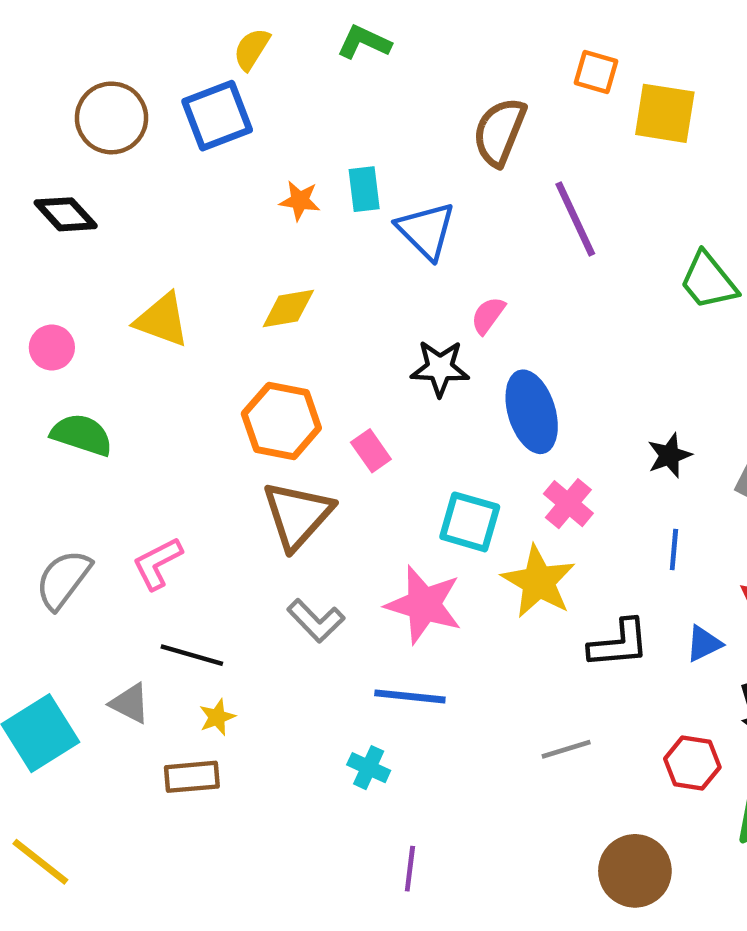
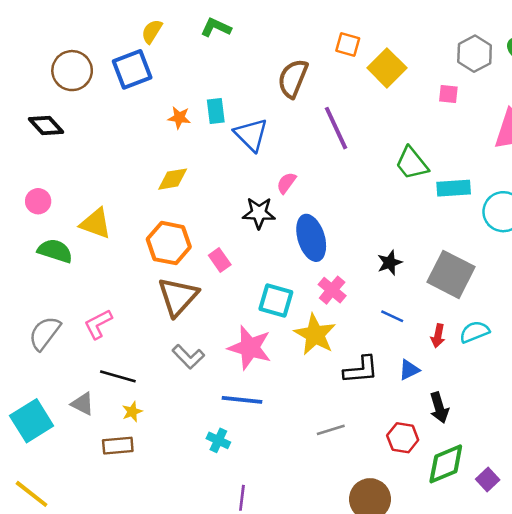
yellow square: (665, 113) -> (387, 68), turned 36
yellow triangle: (162, 320) -> (96, 223), moved
blue line: (674, 550) -> (392, 316), turned -70

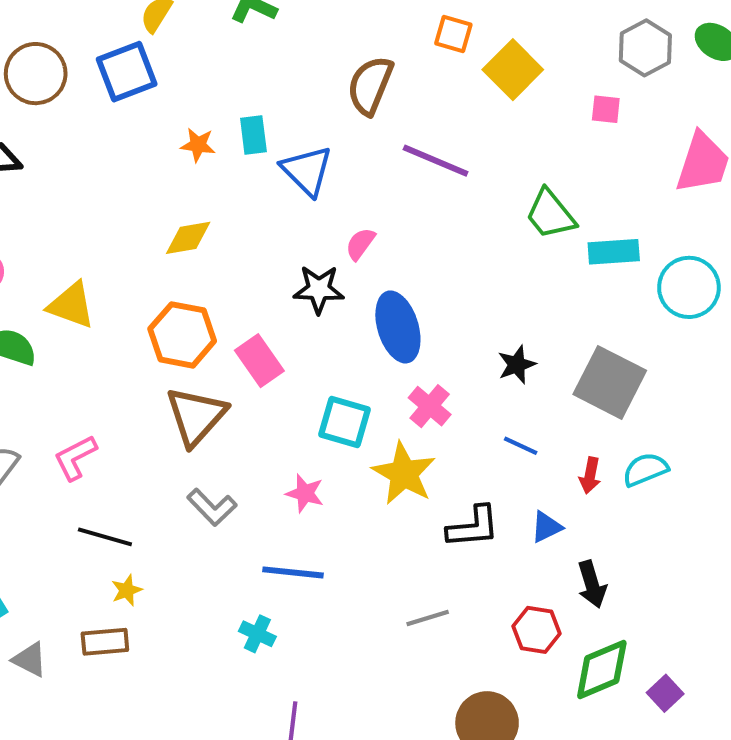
purple line: (336, 128) -> (436, 161), turned -42
pink rectangle: (220, 260) -> (259, 361), size x1.4
pink star: (250, 348) -> (305, 493), size x0.6
gray triangle: (83, 404) -> (30, 660), moved

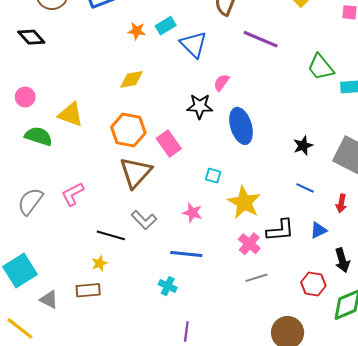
cyan rectangle: (253, 135) -> (166, 26), turned 66
pink cross: (430, 406) -> (249, 244), moved
cyan square: (344, 422) -> (213, 176), size x0.6
black line: (105, 537) -> (111, 235), moved

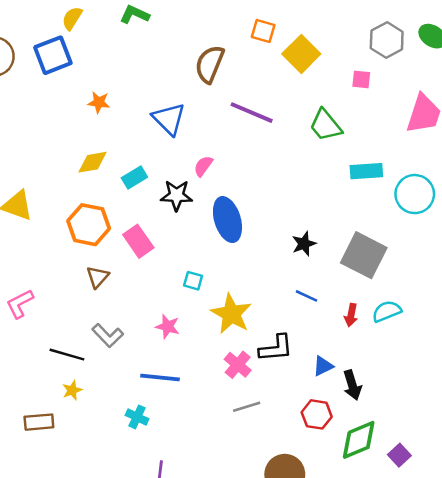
cyan rectangle: (166, 26) -> (134, 178), moved
green trapezoid: (321, 67) -> (326, 125), moved
brown triangle: (136, 172) -> (98, 277), size x0.6
blue triangle: (319, 230) -> (323, 366), moved
yellow star: (100, 263) -> (72, 390), moved

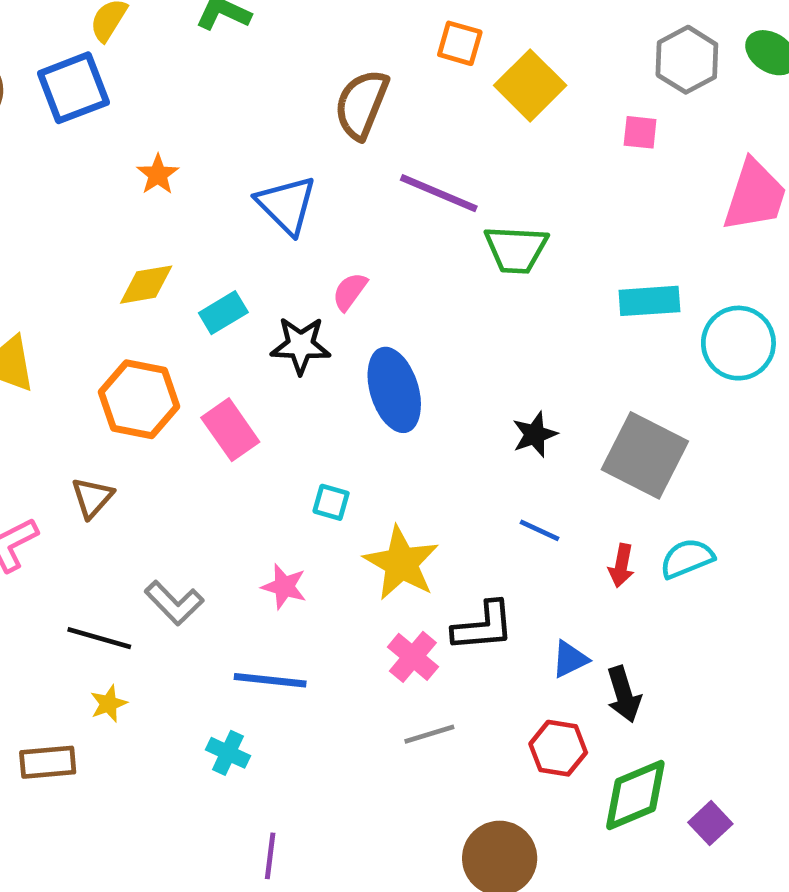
orange star: (99, 102) -> (158, 174), turned 30
green trapezoid: (326, 125) -> (516, 249), moved, turned -48
brown triangle: (98, 277) -> (92, 498), moved

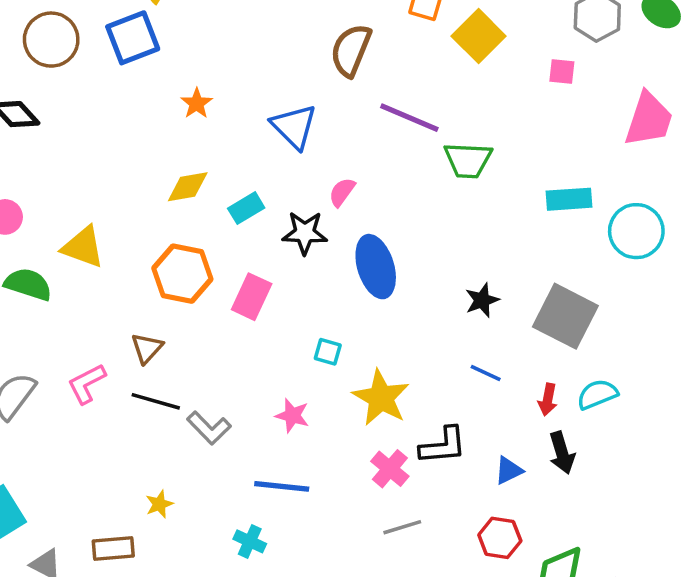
pink rectangle: (230, 430) -> (252, 297), turned 60
black line: (99, 638) -> (156, 401), moved
black arrow: (624, 694) -> (562, 453), moved

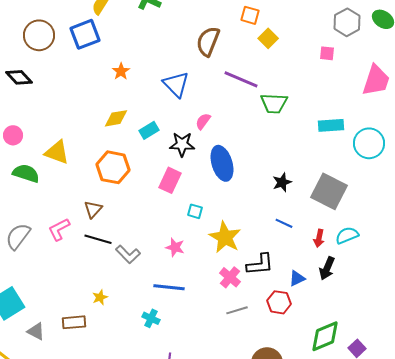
yellow square: (479, 36) -> (268, 38), moved, size x0.7
pink rectangle: (252, 297) -> (170, 180), moved
black arrow: (562, 453) -> (327, 268), turned 40
red hexagon: (500, 538) -> (279, 302), moved

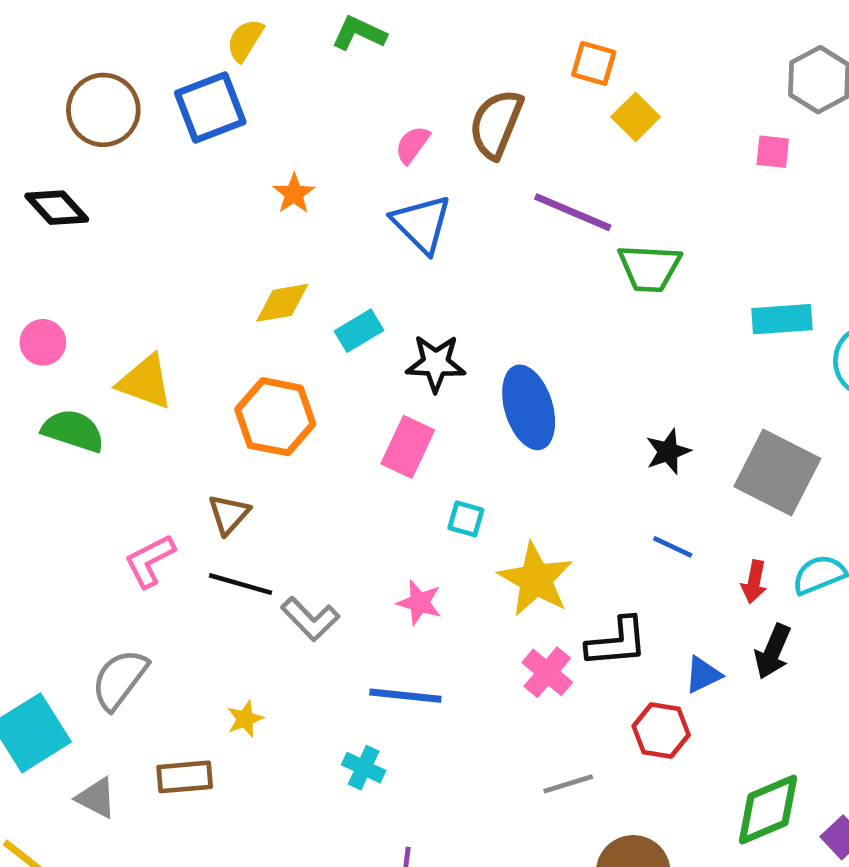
pink semicircle: (203, 121) -> (412, 145), moved
gray semicircle: (18, 236) -> (120, 679), moved
gray line: (237, 310) -> (568, 784), moved

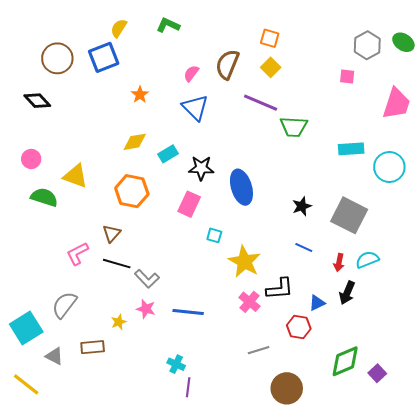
yellow square: (636, 117) -> (271, 67), moved
pink star: (419, 603) -> (146, 309), moved
cyan cross: (364, 768) -> (176, 364), moved

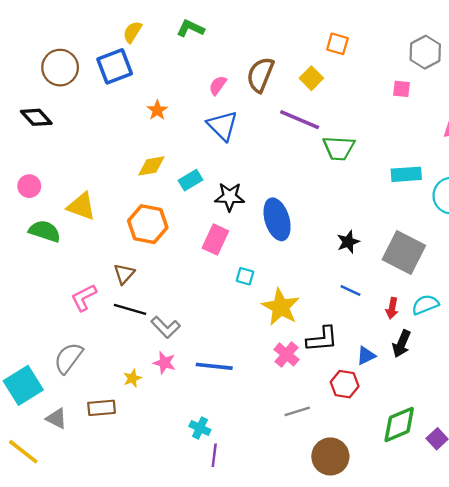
orange square: (270, 38) -> (337, 44), moved

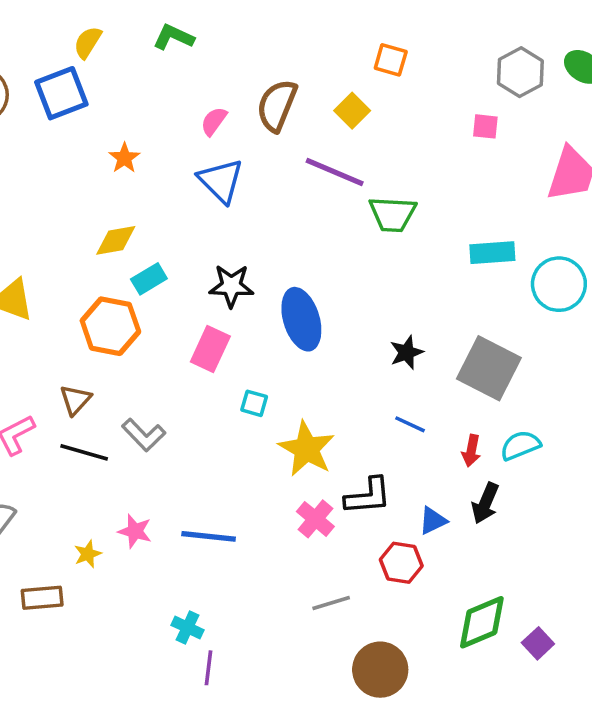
cyan rectangle: (190, 180) -> (149, 279), moved
gray L-shape: (166, 327) -> (144, 435), moved

